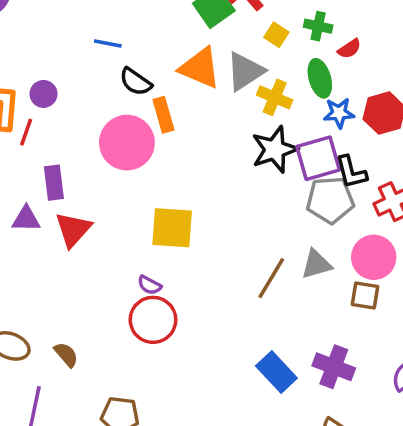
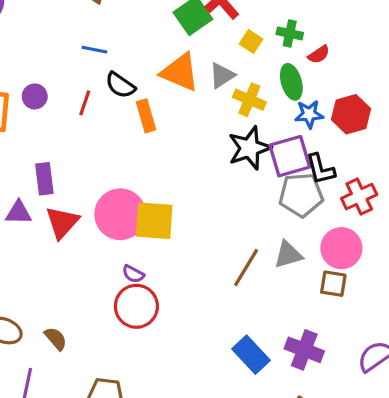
gray triangle: (245, 71) -> (222, 75), size x0.7
red line: (26, 132) -> (85, 103), moved
pink circle: (127, 143) -> (120, 214), moved

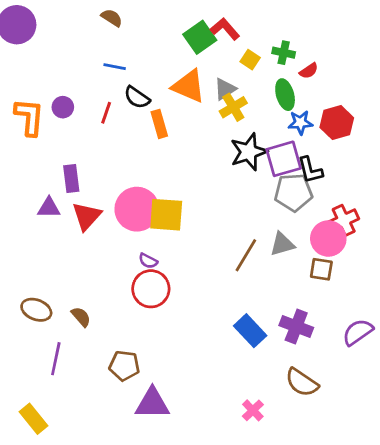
yellow cross: (249, 100) -> (233, 107), moved, turned 36
red cross: (359, 197) -> (344, 220), moved

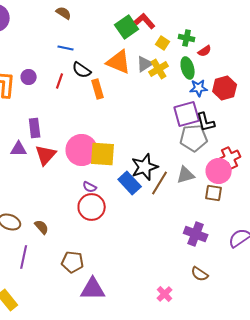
yellow cross: (233, 107) -> (159, 69), moved
black star: (249, 152) -> (145, 167), moved
blue rectangle: (250, 331) -> (130, 183), moved
brown semicircle: (302, 382) -> (200, 274), size x0.7

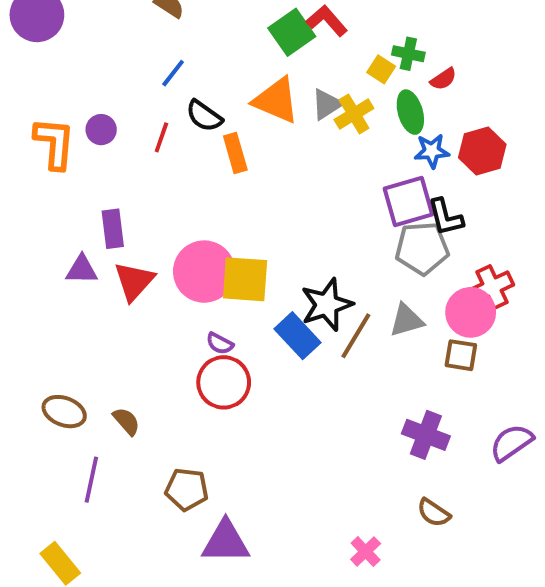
yellow square: (163, 43) -> (381, 69), moved
blue line: (66, 48) -> (173, 73), turned -63

